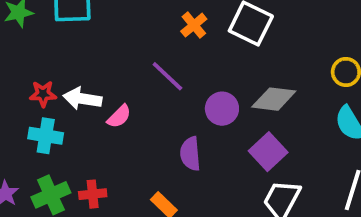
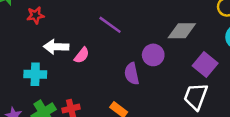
red star: (43, 94) -> (36, 15), moved
purple circle: (222, 109) -> (153, 55), moved
purple square: (268, 152) -> (205, 64), moved

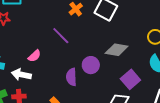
white arrow: (56, 47) -> (21, 75), moved

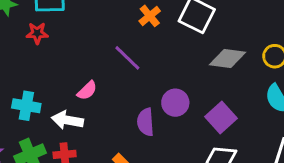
gray diamond: (117, 50) -> (228, 58), moved
purple square: (130, 79) -> (221, 117), moved

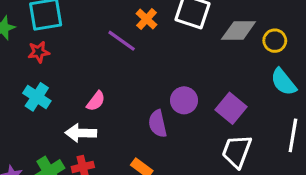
purple line: (127, 58) -> (122, 41), moved
gray diamond: (228, 58) -> (239, 30), moved
cyan cross: (26, 106) -> (37, 97), moved, turned 32

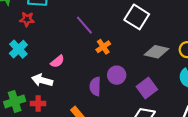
orange cross: (147, 19) -> (103, 47), moved
gray diamond: (239, 30) -> (157, 52), moved

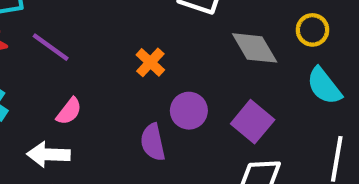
purple line: (84, 25) -> (51, 47), moved
gray diamond: (157, 52) -> (255, 48), turned 60

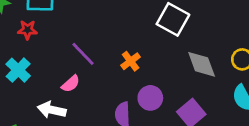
purple line: (51, 47) -> (83, 54), moved

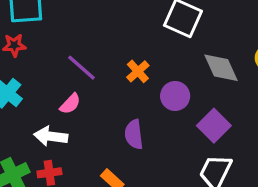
purple circle: (150, 98) -> (175, 96), moved

